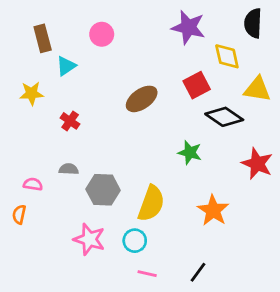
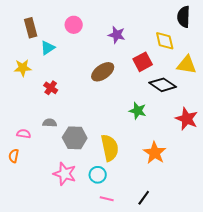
purple star: (188, 27) -> (117, 35), moved, size x0.7
yellow semicircle: (151, 203) -> (110, 148), turned -32

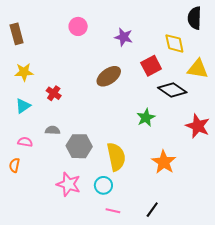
brown rectangle: (31, 28) -> (17, 34), moved
cyan triangle: (48, 48) -> (23, 106), moved
green star: (138, 111) -> (146, 118), turned 30

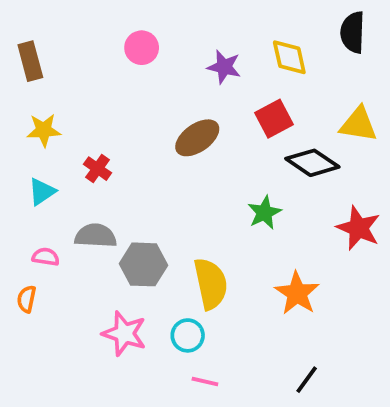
yellow diamond: (174, 43) -> (289, 57), moved
gray semicircle: (53, 130) -> (96, 236), size x1.5
black line: (152, 210) -> (307, 380), moved

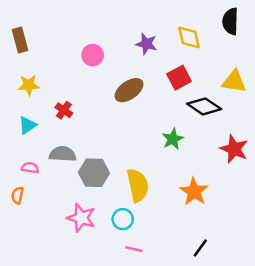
pink circle: (142, 48) -> (93, 55), moved

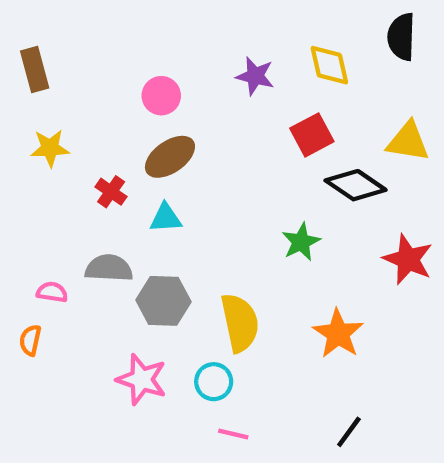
brown ellipse: (129, 90) -> (170, 157), moved
cyan triangle: (28, 125) -> (166, 218), moved, turned 30

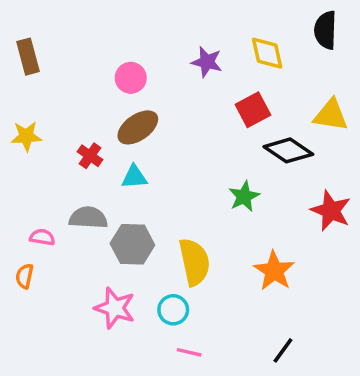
yellow star: (50, 148) -> (26, 136), moved

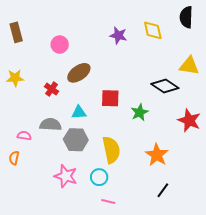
pink circle: (131, 78) -> (60, 45), moved
red square: (253, 110) -> (110, 98), moved, turned 30
cyan triangle: (134, 177) -> (79, 112), moved
black line: (283, 350) -> (163, 190), moved

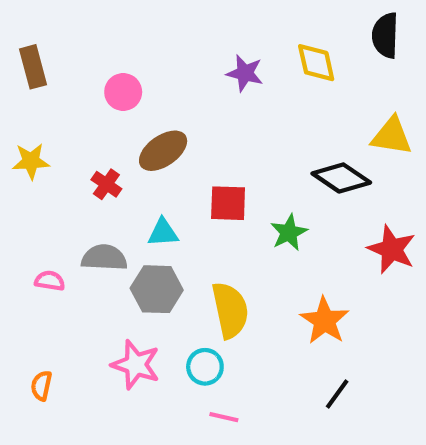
orange semicircle: (14, 158) -> (41, 386), moved

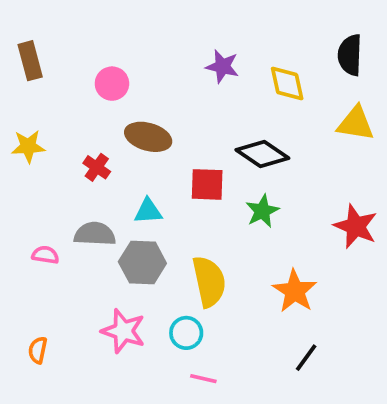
black semicircle: (385, 35) -> (350, 55), moved
yellow diamond: (316, 63) -> (287, 84), moved
brown ellipse: (163, 151) -> (148, 137), turned 51
black diamond: (341, 178) -> (262, 154), moved

